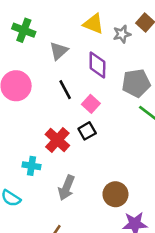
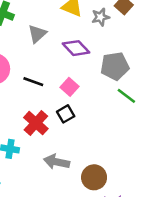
purple diamond: (97, 65) -> (76, 48), turned -44
black line: (65, 90) -> (33, 82), moved, turned -42
gray arrow: (66, 188) -> (57, 162), moved, turned 80

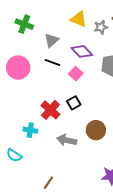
black line: (33, 82) -> (52, 62), moved
pink square: (69, 87) -> (76, 74), moved
brown circle: (94, 177) -> (96, 130), moved

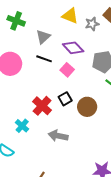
cyan cross: (30, 130) -> (22, 126), turned 32
brown circle: (96, 130) -> (87, 107), moved

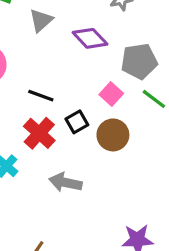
black line: (44, 59) -> (41, 96), moved
pink square: (67, 70) -> (111, 94), moved

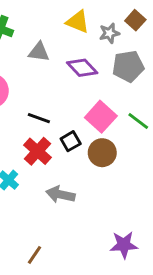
gray triangle: (41, 20) -> (39, 52), turned 50
gray pentagon: (139, 61) -> (128, 66), moved
pink square: (111, 94) -> (101, 117), size x1.5

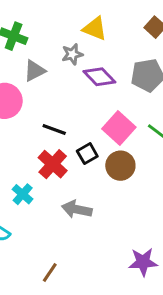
gray star: (109, 33) -> (72, 54), moved
gray triangle: (39, 52) -> (35, 71), moved, turned -35

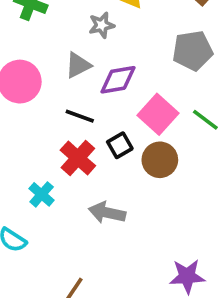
gray triangle: (35, 71) -> (78, 65), moved
purple diamond: (99, 77) -> (118, 80), moved, turned -56

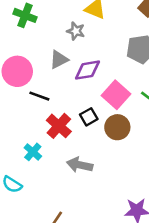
gray star: (102, 25) -> (76, 31), turned 30
black line: (80, 116) -> (39, 96), moved

